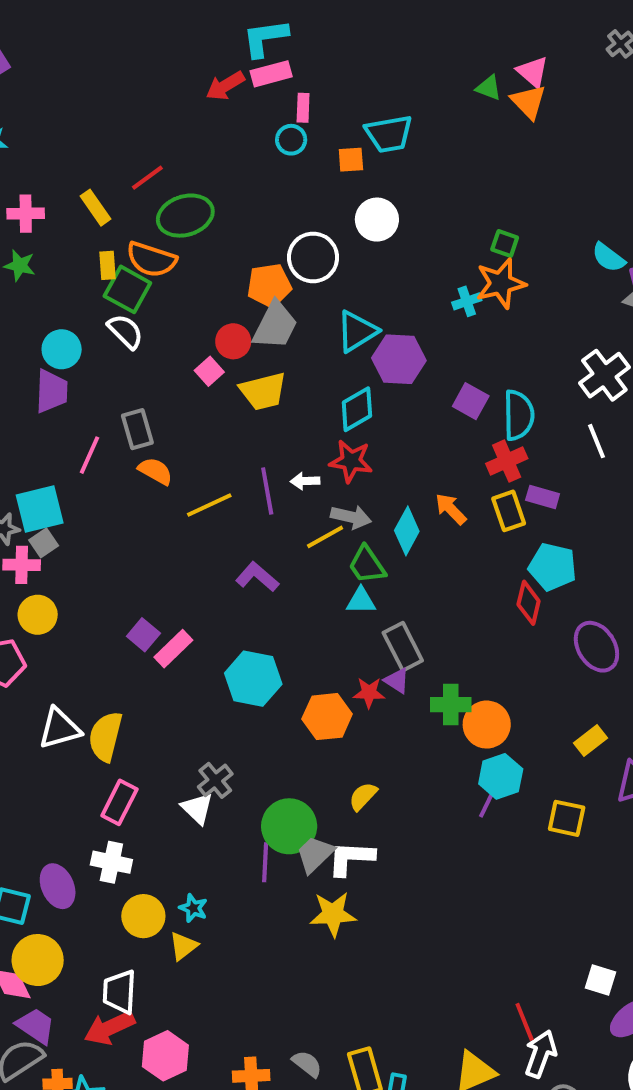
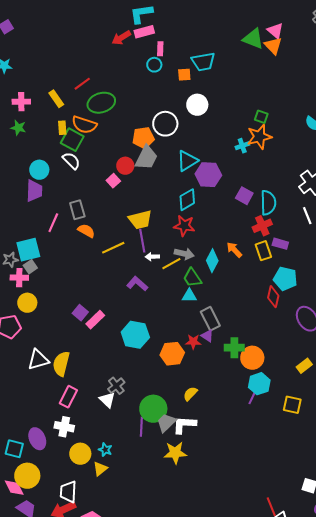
green triangle: (489, 88) -> (253, 39), size x1.6
yellow trapezoid: (263, 391) -> (140, 220), moved
white arrow: (305, 481) -> (152, 257), moved

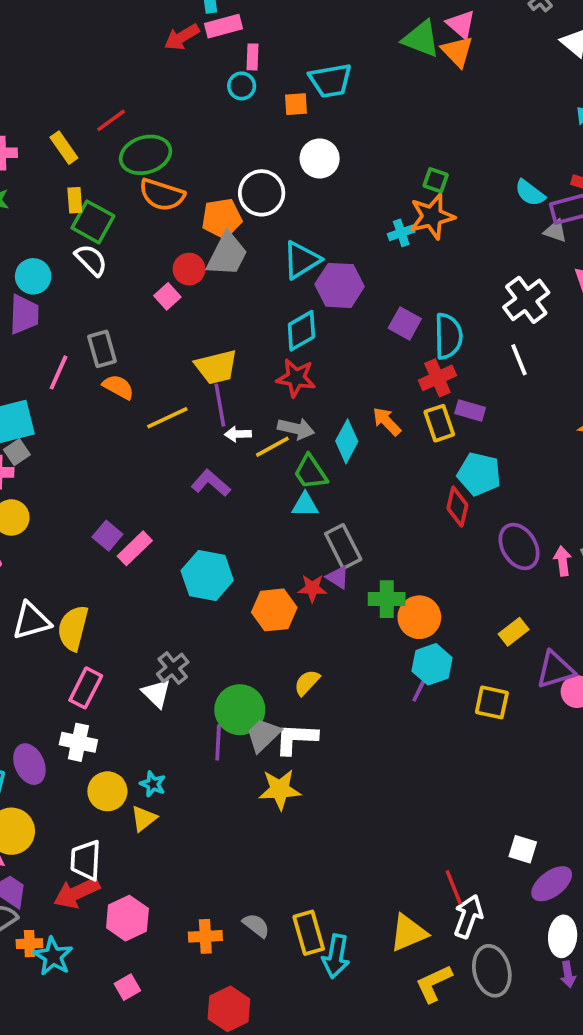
orange semicircle: (84, 125) -> (162, 195), moved

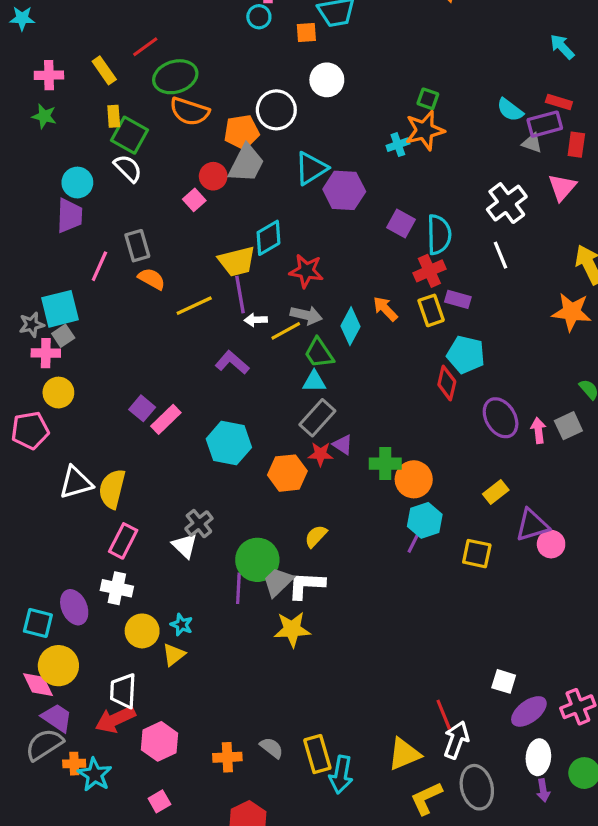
cyan diamond: (301, 331) -> (268, 238), moved
gray rectangle: (343, 546) -> (317, 418), moved, turned 69

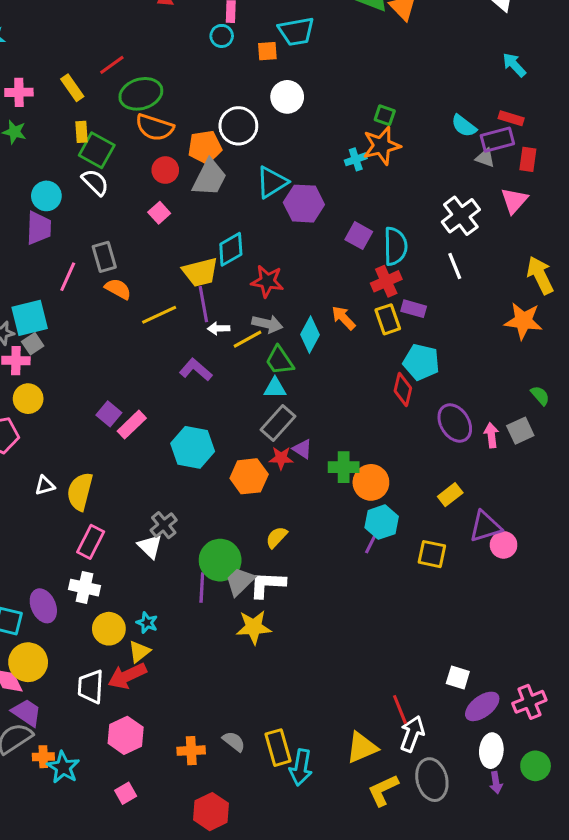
red circle: (213, 176) -> (165, 170), moved
white triangle: (76, 483) -> (45, 485), size x0.6
red arrow: (115, 719) -> (127, 676), moved

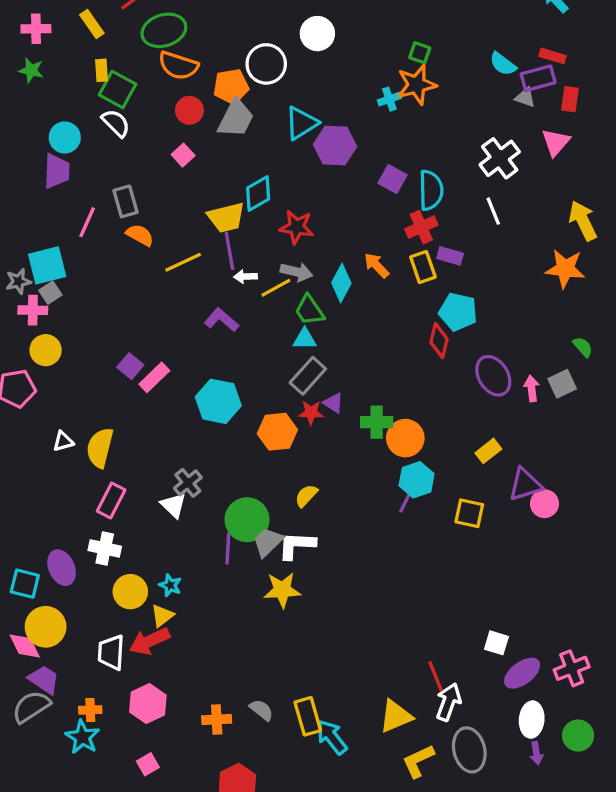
orange cross: (43, 757) -> (90, 710), moved
cyan arrow: (301, 767) -> (332, 737), turned 132

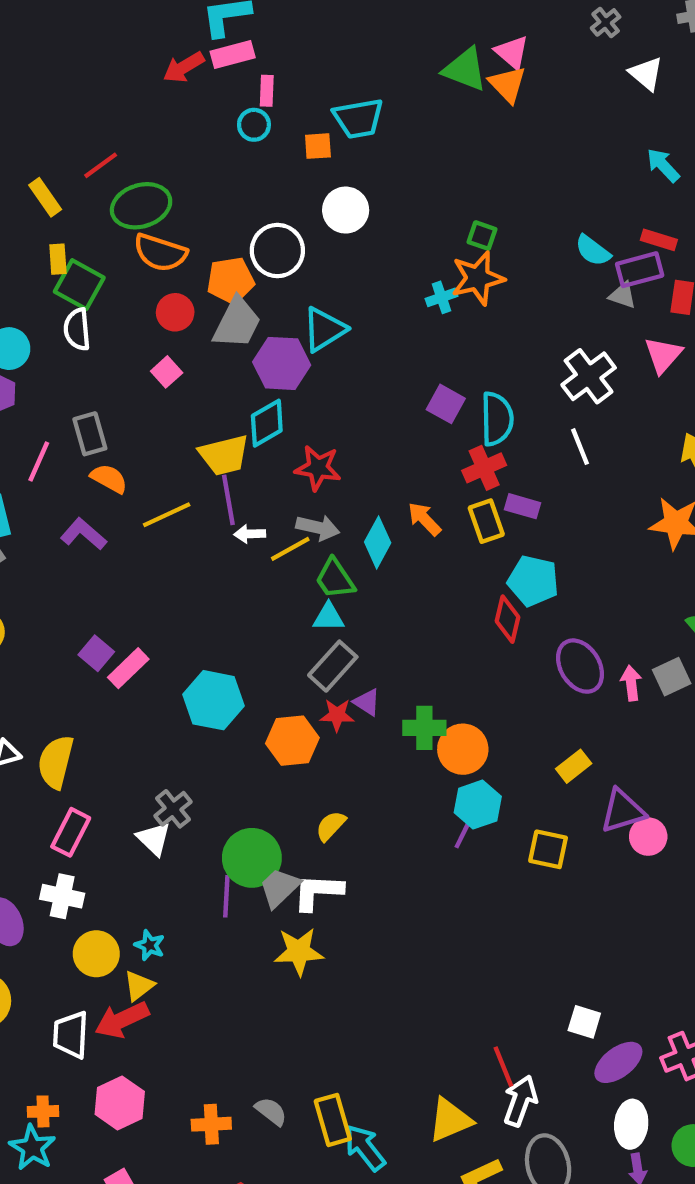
white semicircle: (116, 123) -> (77, 329), turned -140
purple hexagon: (335, 145) -> (282, 363), moved
purple L-shape: (221, 320) -> (83, 534), moved

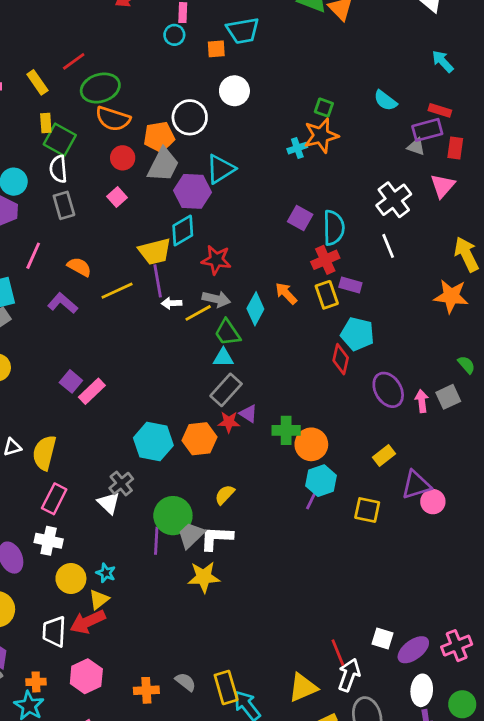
cyan semicircle: (593, 251) -> (385, 101), moved
gray rectangle: (90, 434) -> (64, 205), moved
cyan hexagon: (213, 700) -> (153, 442), moved
white square: (584, 1022) -> (383, 639), moved

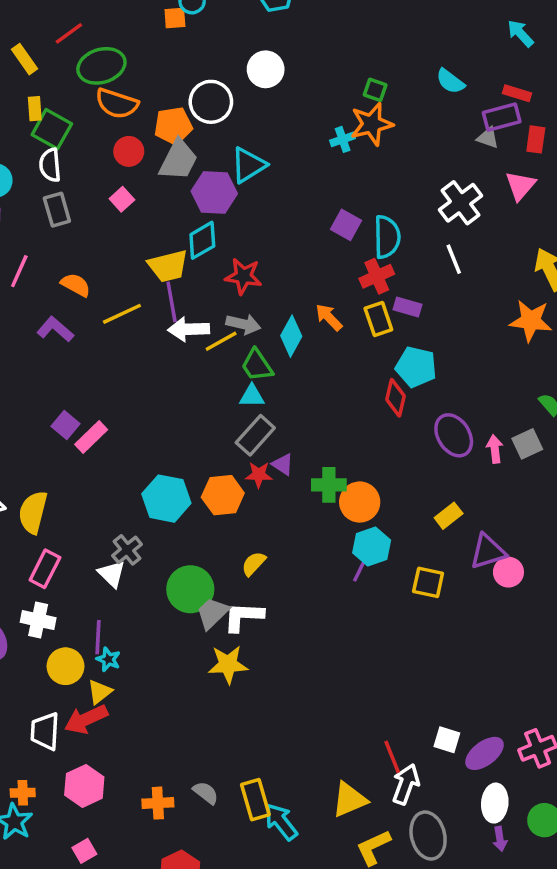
orange square: (216, 49) -> (175, 18), moved
white arrow: (172, 303) -> (189, 329), size x1.6
purple line: (156, 541) -> (98, 637), moved

